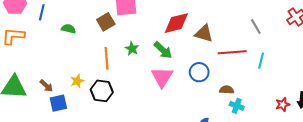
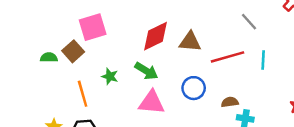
green semicircle: (68, 29) -> (49, 57), moved
pink triangle: (162, 77) -> (152, 102), turned -45

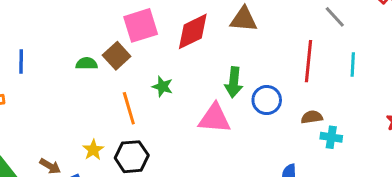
red diamond: (156, 36) -> (193, 31), moved
brown triangle: (190, 42) -> (244, 19), moved
red line: (228, 57) -> (308, 61), turned -68
green arrow: (146, 71) -> (234, 82), moved, turned 65

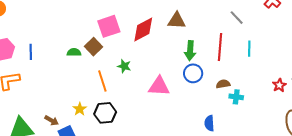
green arrow: (234, 82) -> (190, 51), moved

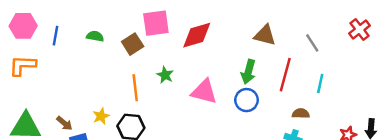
brown triangle: (177, 21) -> (265, 35), moved
green semicircle: (74, 52) -> (95, 36), moved
brown semicircle: (223, 84) -> (301, 113), moved
pink triangle: (159, 86) -> (204, 92), moved

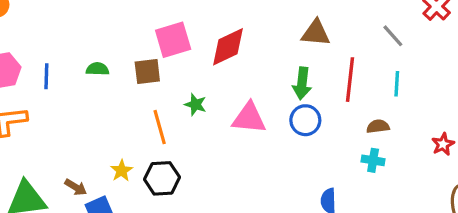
gray line: (312, 43) -> (393, 36), moved
brown square: (133, 44) -> (147, 71), turned 35

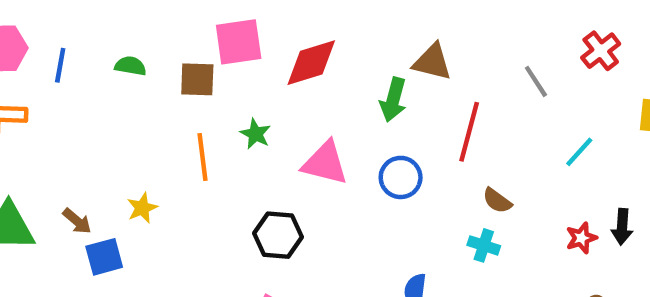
green arrow: (302, 83) -> (393, 100), moved
cyan line: (397, 84) -> (579, 152), moved, turned 30
brown semicircle: (378, 126) -> (497, 201), turned -145
black hexagon: (162, 178) -> (278, 235), moved

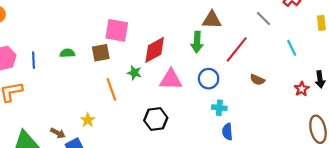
pink square: (239, 42) -> (117, 30), turned 30
red diamond: (311, 63) -> (155, 50), moved
red line: (469, 132) -> (237, 50), turned 36
cyan line: (579, 152) -> (292, 48), turned -56
cyan cross: (484, 245) -> (219, 108), moved

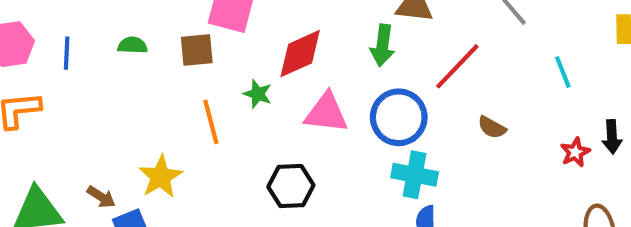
blue circle: (209, 79) -> (399, 117), size x1.4
cyan cross: (219, 108) -> (415, 175), size x1.5
yellow star: (88, 120) -> (161, 177), size x1.5

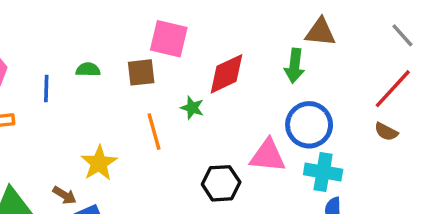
blue line: (67, 53) -> (46, 88), moved
red line: (457, 66) -> (393, 89), moved
pink triangle: (326, 113) -> (268, 156), moved
yellow star: (161, 177) -> (99, 163), moved

